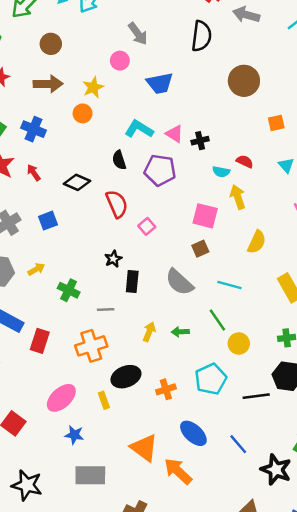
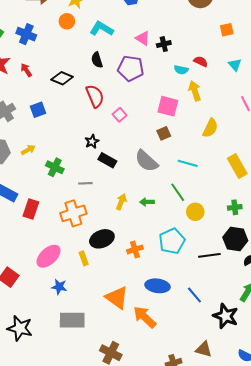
cyan L-shape: (139, 129) -> (102, 29), moved
black rectangle: (132, 282) -> (107, 160), turned -66
blue ellipse: (193, 433) -> (158, 286), turned -35

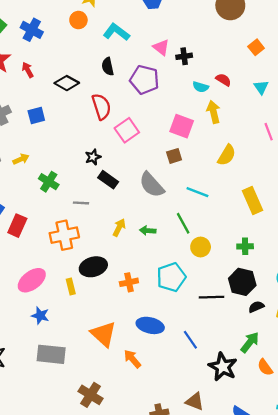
orange square: (227, 30) -> (256, 47), turned -32
pink square: (120, 115) -> (127, 130), size x1.5
orange arrow: (145, 317) -> (132, 359), size x0.7

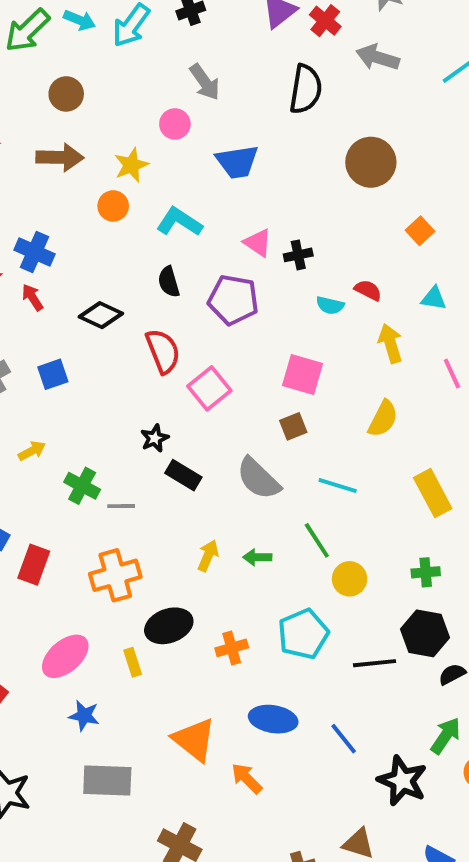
blue cross: (32, 30) -> (35, 252), moved
cyan triangle: (261, 87) -> (434, 298), turned -42
yellow arrow: (214, 112) -> (390, 343), moved
gray line: (81, 203) -> (121, 506), moved

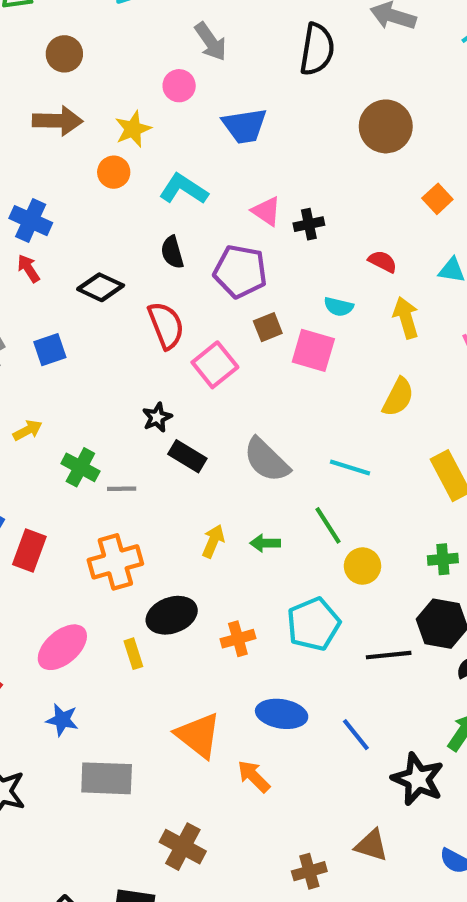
cyan semicircle: (330, 305) -> (339, 307), moved
brown square: (293, 426) -> (268, 327), moved
blue star: (84, 716) -> (62, 720), moved

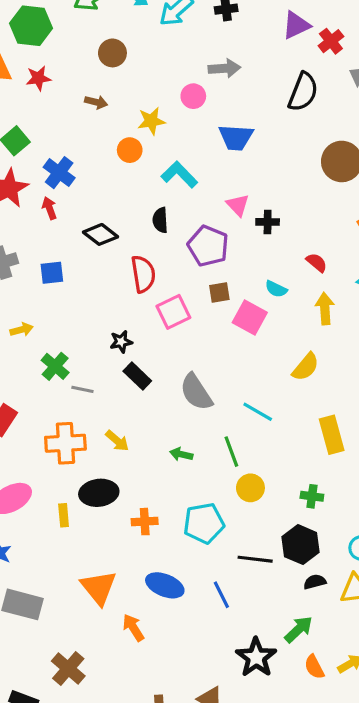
gray arrow: (211, 42) -> (224, 68), turned -72
brown arrow: (58, 121) -> (96, 102), size x0.6
yellow arrow: (213, 541) -> (117, 441), moved, turned 95
blue line: (356, 735) -> (221, 595), moved

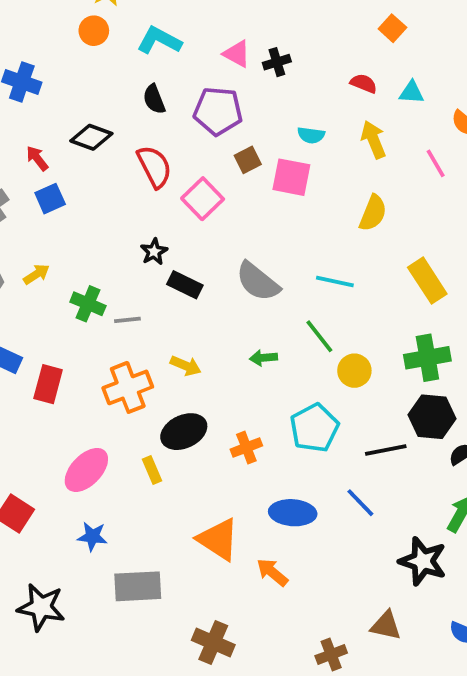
red arrow: (49, 208) -> (37, 158), moved
red semicircle: (317, 262) -> (364, 83), moved
green cross: (312, 496) -> (427, 358), size x1.6

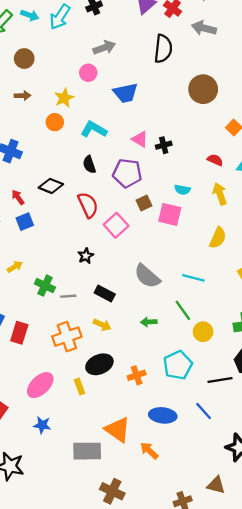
black rectangle: (185, 285) -> (105, 293), moved
gray rectangle: (138, 586) -> (87, 451), moved

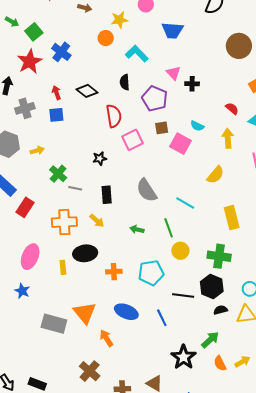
black rectangle: (105, 293) -> (107, 195), turned 42
pink ellipse: (40, 385) -> (30, 257), turned -40
brown cross: (112, 491) -> (90, 371), moved

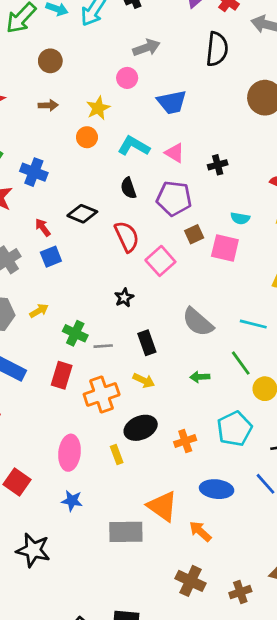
pink triangle: (173, 73) -> (175, 153), moved
red rectangle: (25, 207) -> (62, 375), moved

